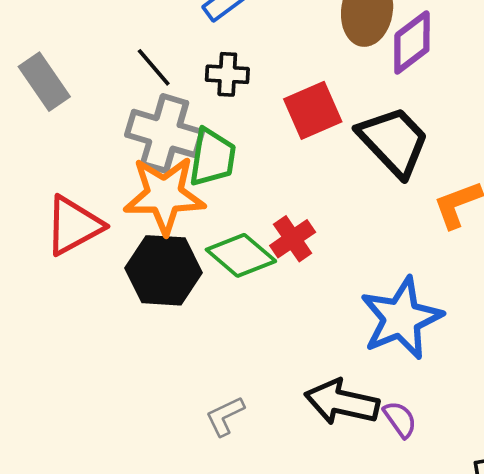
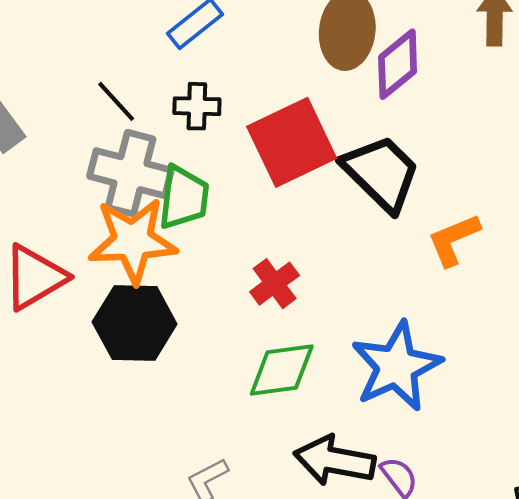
red square: (313, 110) -> (292, 142), size x1.4
green diamond: (241, 255) -> (282, 370), moved, turned -46

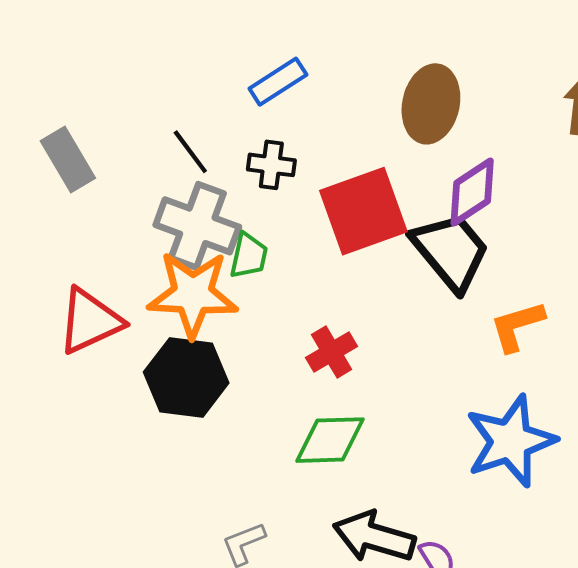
purple diamond: (398, 64) -> (472, 192), moved
green trapezoid: (184, 198) -> (249, 256), size x0.7
blue star: (396, 366) -> (511, 441), moved

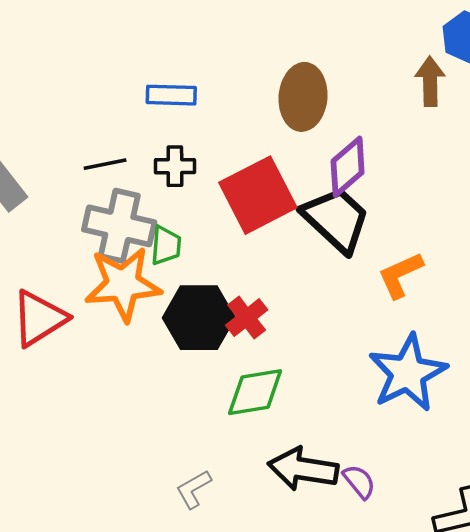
blue rectangle: (278, 82) -> (171, 95), turned 42
black line: (190, 152) -> (105, 164), turned -57
black hexagon: (186, 378) -> (199, 318), moved

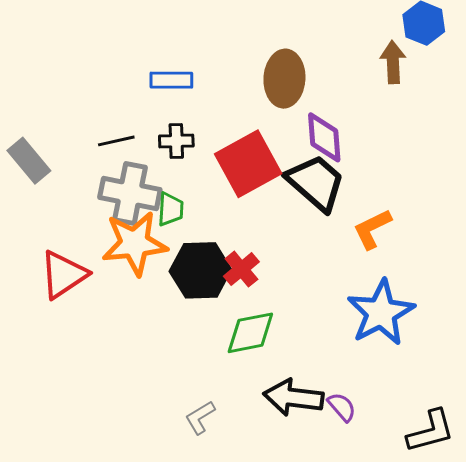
purple diamond: (348, 167) -> (324, 137), turned -52

